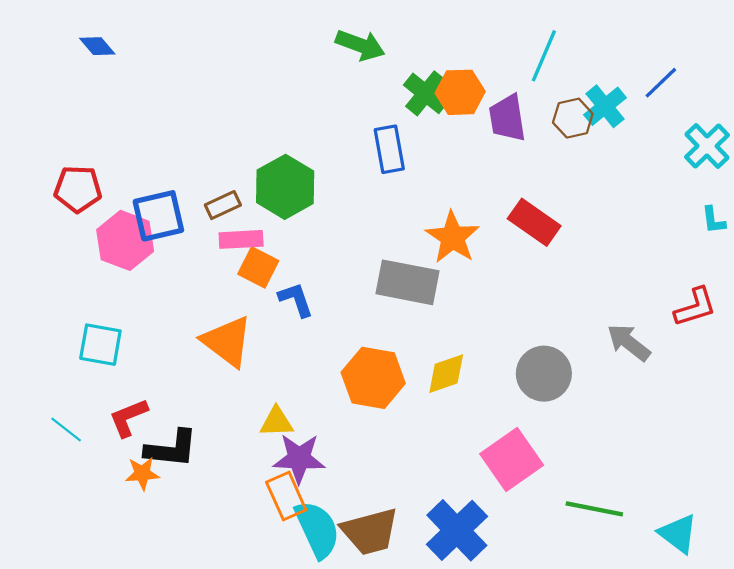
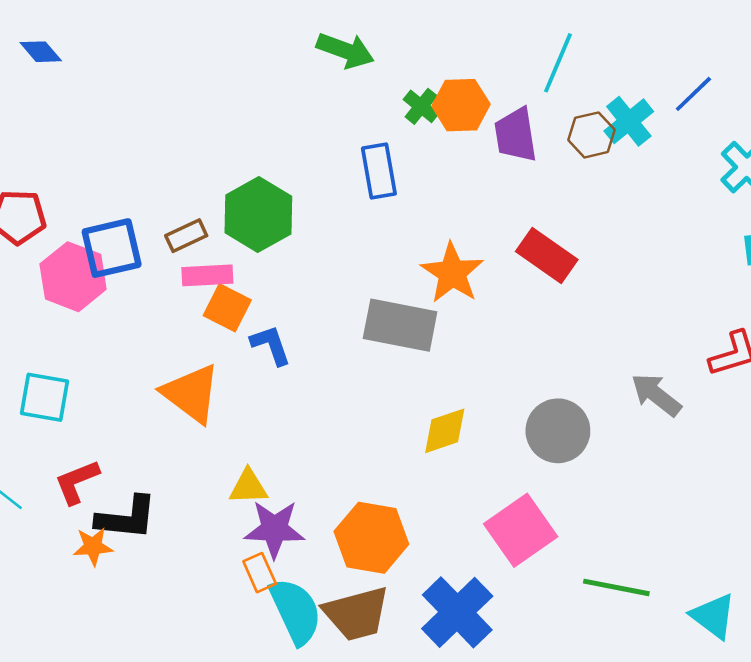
green cross: (426, 93) -> (421, 106), size x0.7
orange hexagon: (373, 378) -> (371, 538), moved
orange rectangle: (286, 496) -> (260, 573), size x0.7

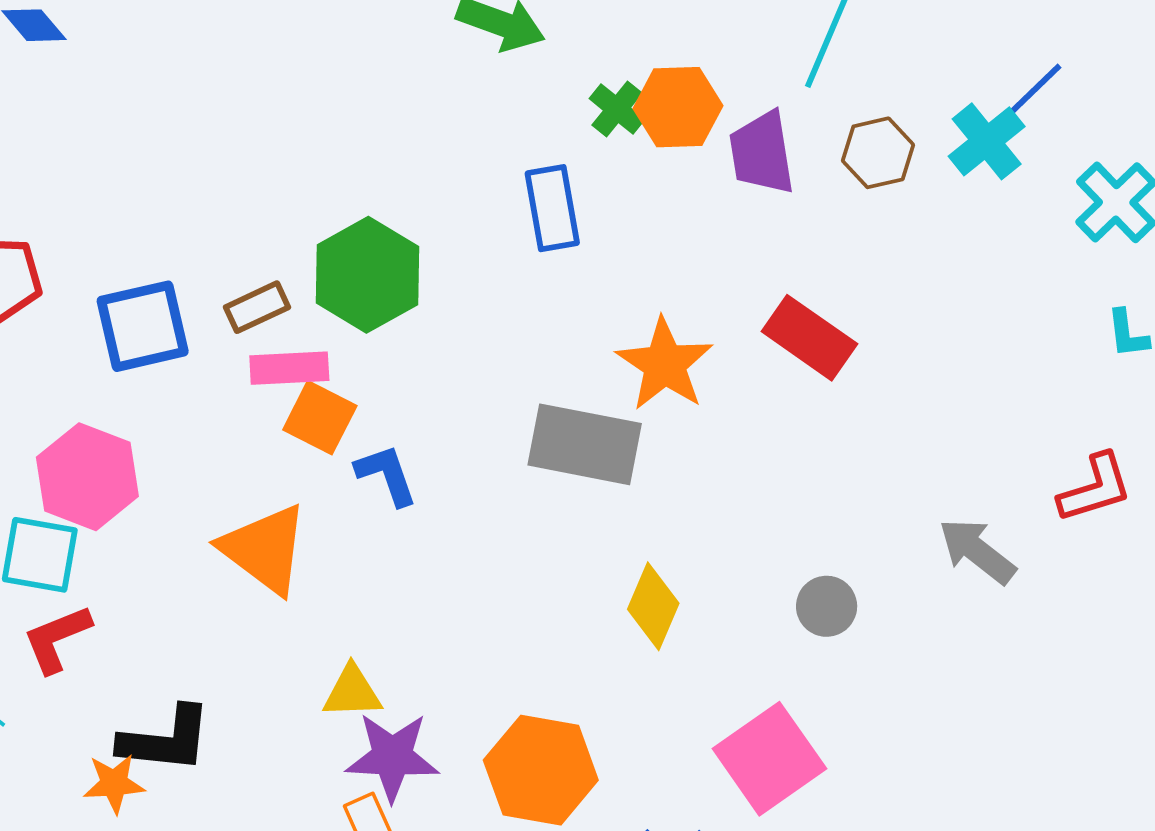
cyan cross: (629, 121) -> (987, 141), moved
pink hexagon: (73, 277) -> (87, 477), moved
yellow diamond: (445, 431) -> (653, 606), turned -48
gray circle: (558, 431) -> (827, 606), size x0.6
red L-shape: (77, 482) -> (57, 639), moved

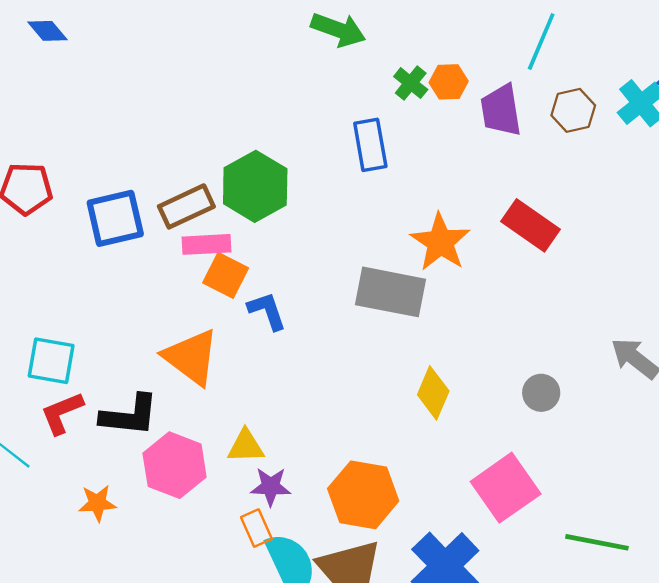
orange hexagon: (678, 107) -> (449, 82), size x0.7
brown rectangle: (257, 307) -> (186, 206), size x1.4
pink hexagon: (87, 477) -> (175, 465), moved
black L-shape: (166, 740) -> (129, 415), moved
purple star: (392, 757) -> (271, 487), size x0.7

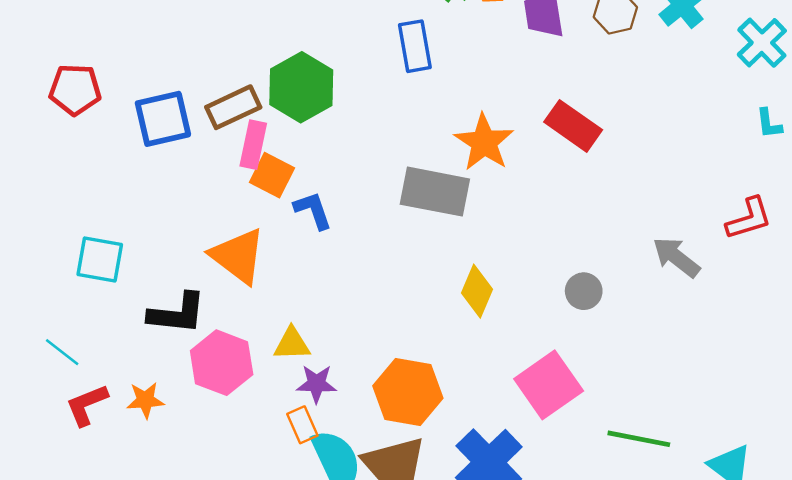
pink rectangle: (207, 244) -> (253, 145), turned -75
red L-shape: (62, 413) -> (87, 405), moved

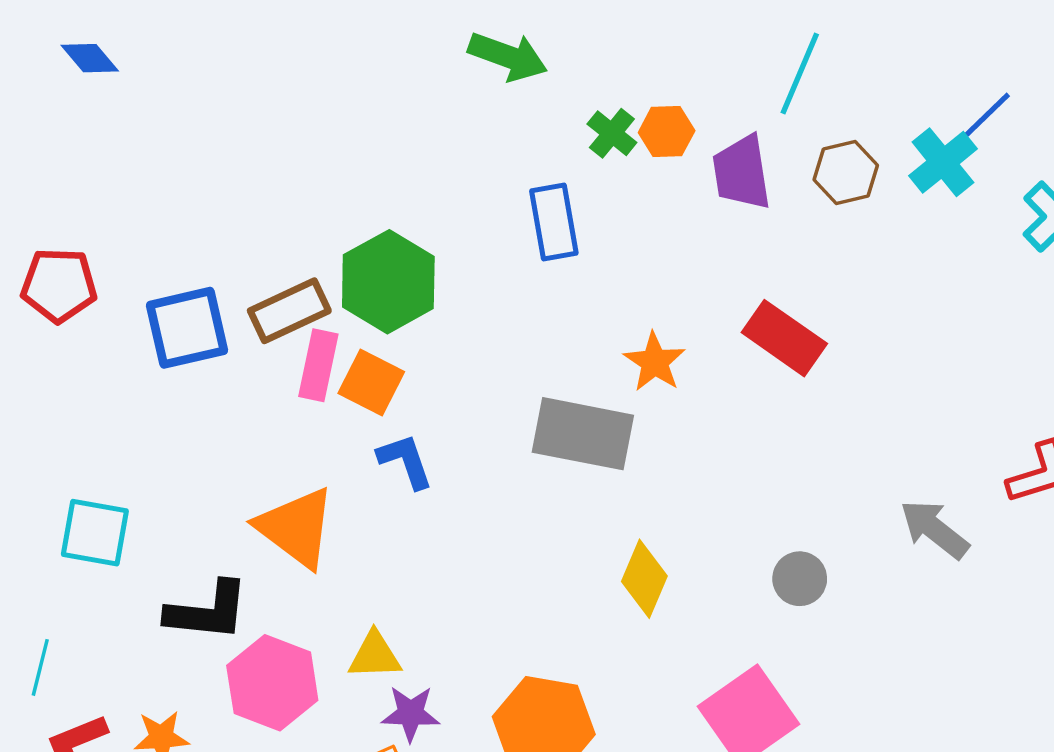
orange star: (484, 142) -> (655, 362), size x0.7
orange square: (272, 175) -> (371, 382), moved
cyan line: (62, 352) -> (40, 667), turned 66

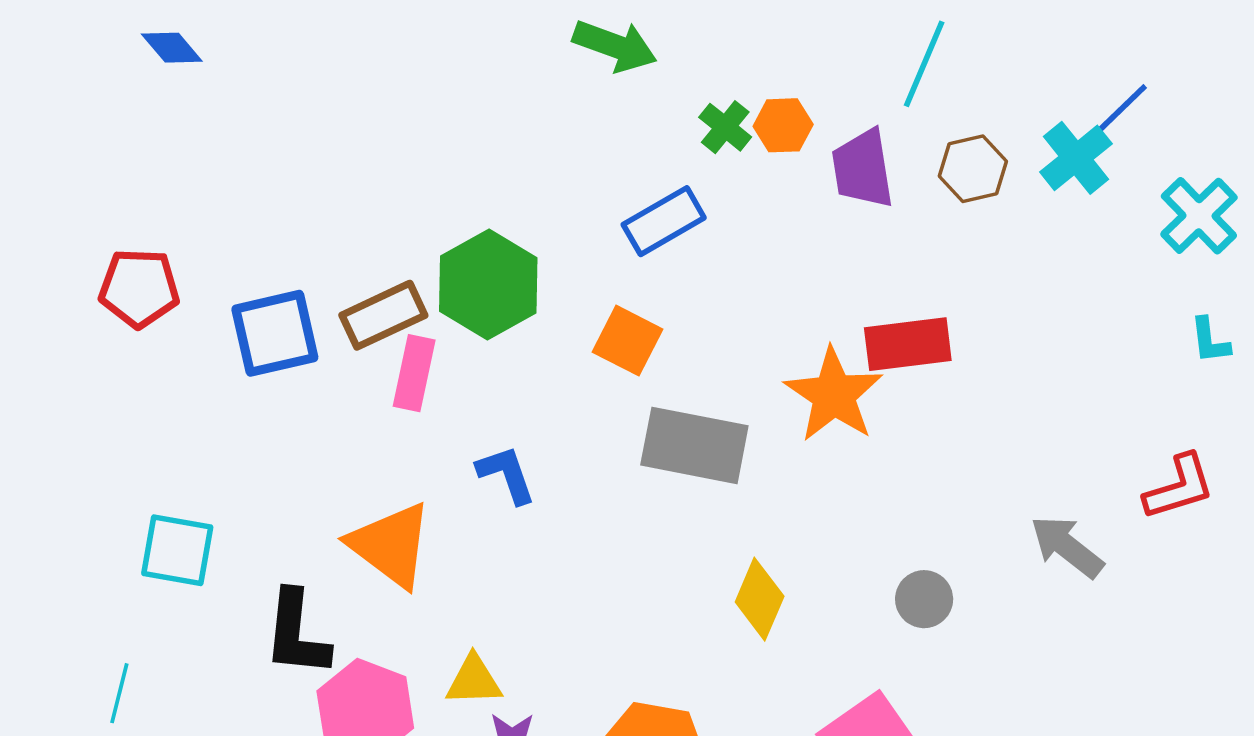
blue rectangle: (554, 222) -> (664, 221), turned 70
red rectangle: (784, 338) -> (908, 344), turned -42
orange star: (655, 362) -> (834, 395), moved, size x1.5
orange square: (371, 382) -> (628, 341), moved
black L-shape: (207, 611) -> (297, 634), turned 90

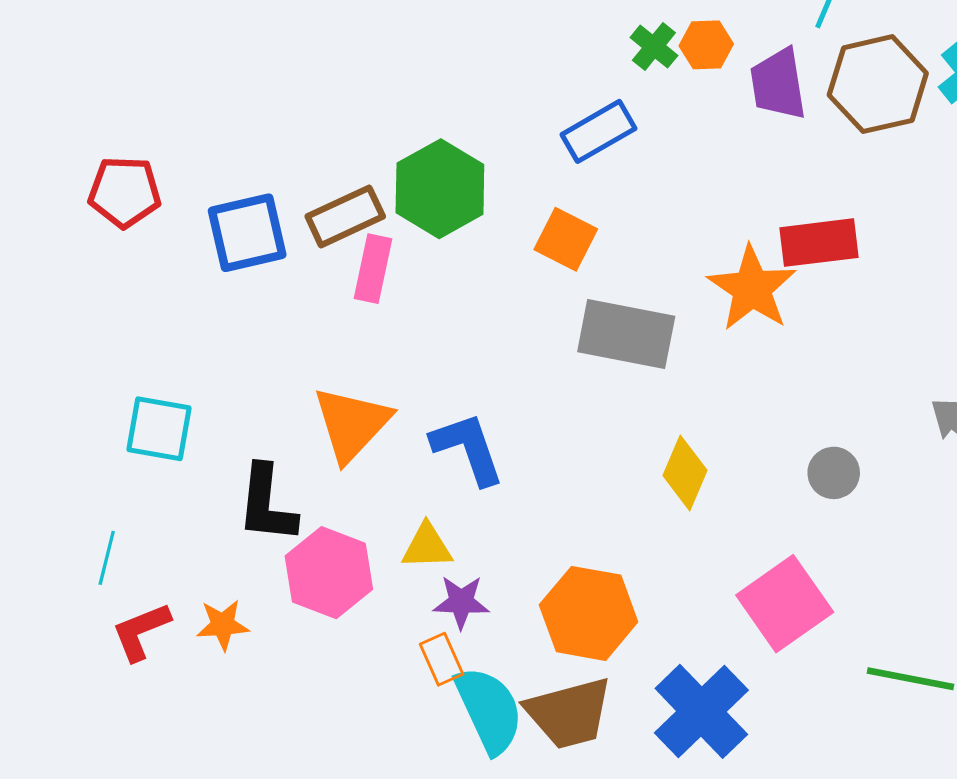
brown hexagon: (973, 169) -> (878, 84), size x1.6
blue L-shape: (506, 474) -> (468, 448), moved, size x1.4
orange triangle: (391, 545) -> (352, 424), turned 36

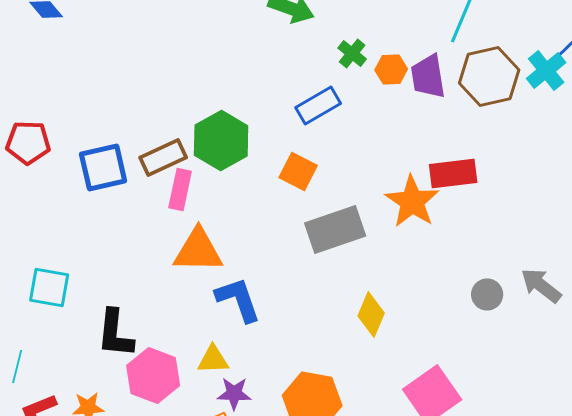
orange hexagon: (706, 45) -> (391, 70), moved
gray rectangle: (626, 334) -> (335, 230), turned -30
orange triangle: (352, 424) -> (198, 250), moved, turned 48
gray circle: (834, 473) -> (487, 294), moved

